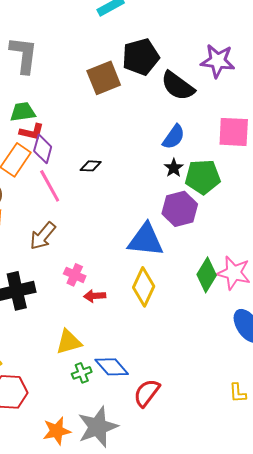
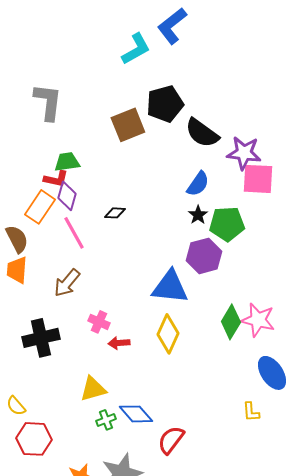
purple star: (218, 61) -> (244, 153), moved
green trapezoid: (23, 112) -> (67, 162), moved
yellow L-shape: (238, 393) -> (251, 412), moved

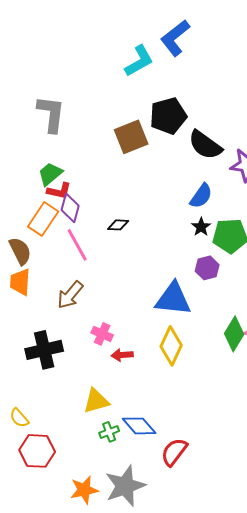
green trapezoid: (67, 162) -> (50, 174), moved, turned -32
purple hexagon: (204, 256) -> (207, 268), size x0.7

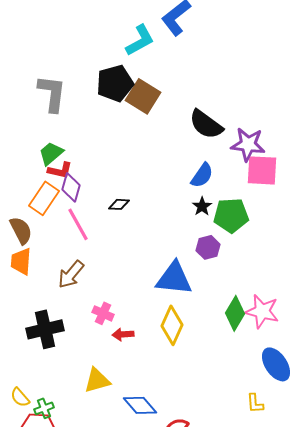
black pentagon: (168, 116) -> (115, 83), moved
brown square: (131, 137) -> (143, 96), moved, turned -36
green cross: (109, 432) -> (44, 408), moved

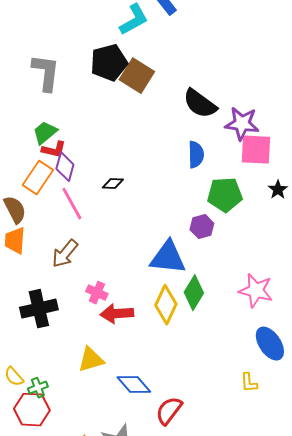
blue semicircle: (202, 175) -> (196, 155), turned -36
black star: (202, 206) -> (278, 190), moved
green diamond: (235, 313) -> (194, 293), moved
red arrow: (123, 334) -> (117, 314), size x1.5

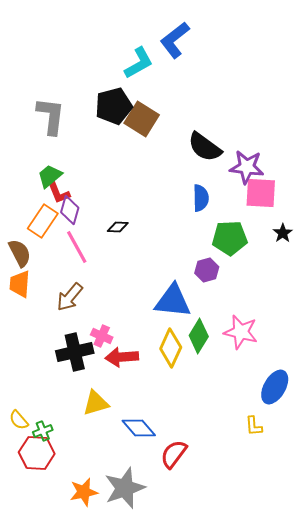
red L-shape: (54, 150) -> (59, 193), turned 55
pink star: (256, 291) -> (241, 332), moved
black cross: (39, 309) -> (75, 352), moved
blue ellipse: (270, 344) -> (275, 387), turned 64

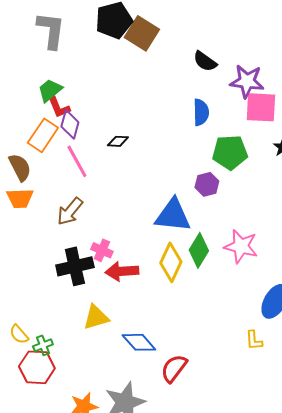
black semicircle: (205, 147) -> (205, 61), size x0.7
orange trapezoid: (20, 284) -> (20, 198), turned -96

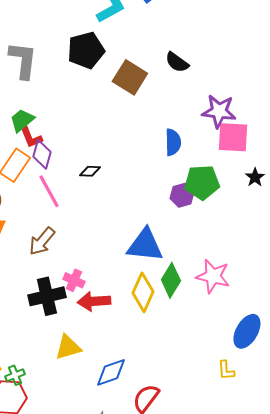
brown square: (142, 33) -> (130, 77), moved
black semicircle: (205, 61) -> (177, 62), moved
purple hexagon: (207, 184) -> (182, 195), moved
blue diamond: (139, 342) -> (111, 372), turned -68

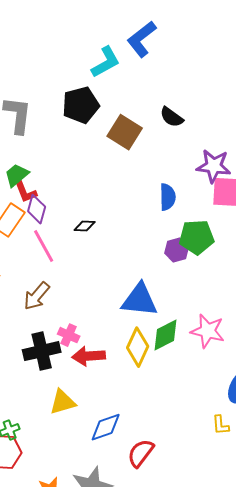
green diamond: (171, 280) -> (166, 335), turned 32

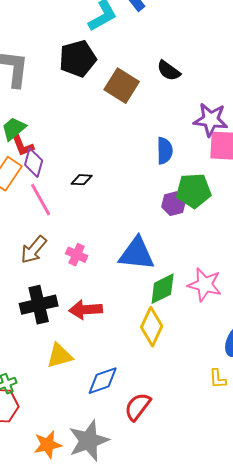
pink cross: (69, 335) -> (77, 255), moved
yellow diamond: (138, 347) -> (152, 327), moved

